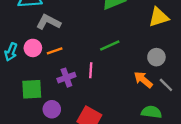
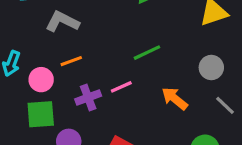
pink circle: (33, 48) -> (41, 80), moved
pink line: (91, 70) -> (121, 87), turned 63
orange arrow: (143, 80) -> (175, 99), moved

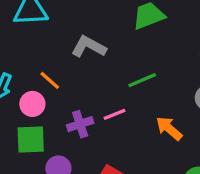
gray L-shape: (62, 22) -> (89, 47), moved
orange line: (71, 61) -> (50, 80), moved, turned 60

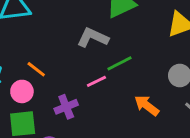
gray L-shape: (89, 47) -> (93, 38), moved
pink line: (115, 114) -> (96, 81), moved

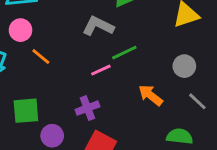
pink circle: (22, 91) -> (21, 30), moved
purple cross: (66, 107) -> (87, 108), moved

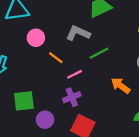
pink circle: (21, 30) -> (36, 38), moved
orange line: (41, 57) -> (56, 58), moved
pink line: (101, 70) -> (75, 74), moved

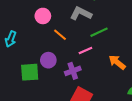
pink line: (75, 74) -> (85, 50), moved
purple circle: (45, 120) -> (48, 60), moved

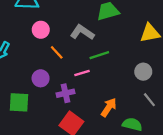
orange arrow: (117, 62) -> (109, 107), moved, turned 78
green square: (30, 72) -> (19, 102), moved

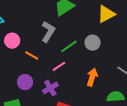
gray L-shape: (82, 32) -> (48, 32), turned 105
gray circle: (143, 72) -> (93, 43), moved
orange arrow: (109, 107) -> (92, 77), moved

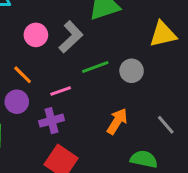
pink circle: (12, 41) -> (36, 35), moved
orange line: (32, 56) -> (23, 75), moved
pink line: (59, 66) -> (61, 91), moved

